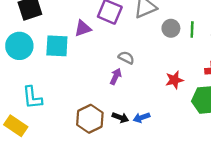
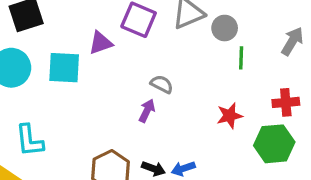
gray circle: (171, 28) -> (225, 28), moved
green line: (192, 29) -> (241, 58), moved

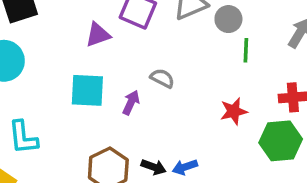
cyan square: (64, 68) -> (87, 90), moved
purple arrow: (147, 111) -> (131, 103), moved

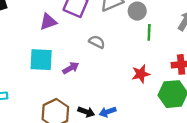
gray semicircle: (162, 78) -> (97, 42), moved
purple arrow: (131, 103) -> (71, 68), turned 35

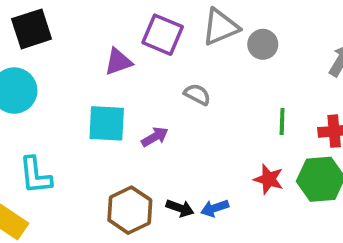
green line: (149, 32) -> (282, 121), moved
red star: (141, 74) -> (269, 179), moved, turned 30

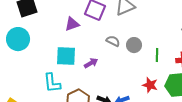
gray circle: (263, 44) -> (134, 45), moved
cyan L-shape: (35, 175) -> (52, 83), moved

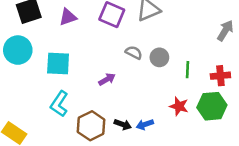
purple triangle: (72, 24) -> (68, 17), moved
cyan square: (66, 56) -> (58, 63), moved
cyan L-shape: (52, 83) -> (59, 104), turned 40

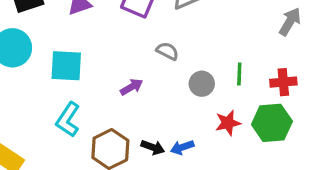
gray circle: (159, 57) -> (202, 84), moved
red star: (179, 106) -> (228, 123), turned -30

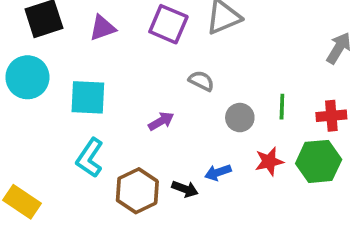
blue arrow: (182, 147) -> (218, 172), moved

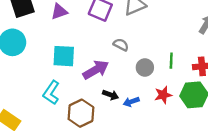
cyan square: (88, 97) -> (64, 56), moved
purple arrow: (161, 121) -> (96, 70), size x1.6
black arrow: (185, 189) -> (111, 95), moved

